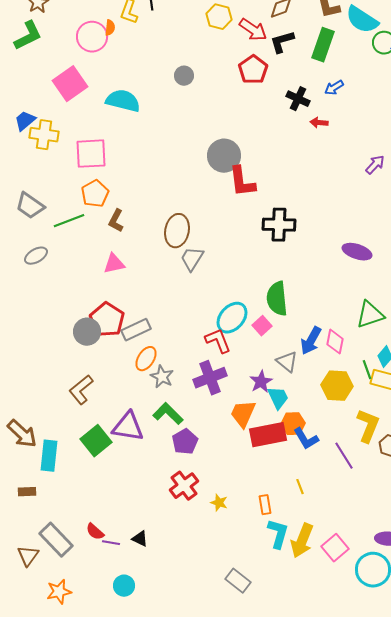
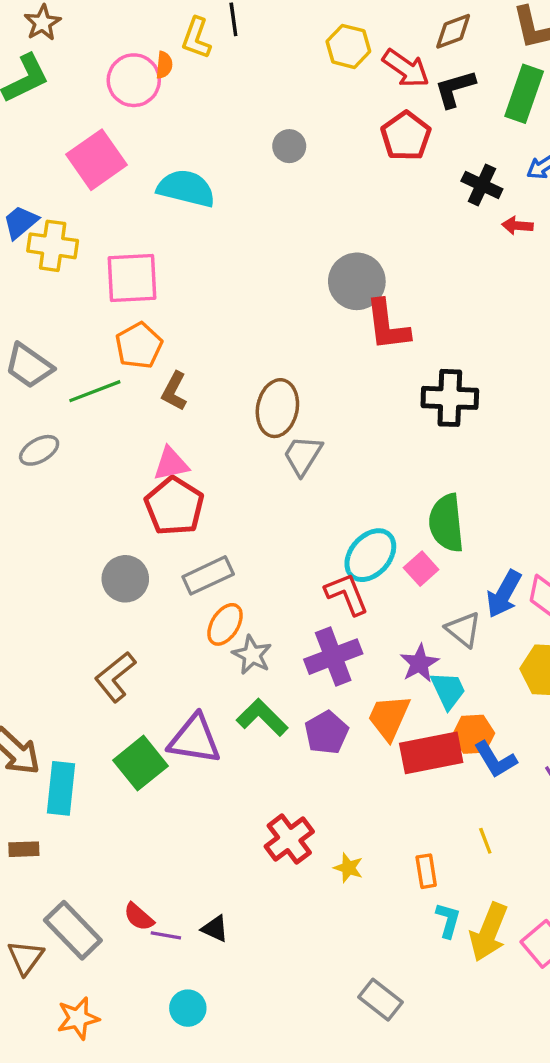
red pentagon: (107, 320) -> (174, 506), moved
purple pentagon: (185, 442) -> (326, 733), moved
cyan L-shape: (278, 534) -> (448, 920), size x0.7

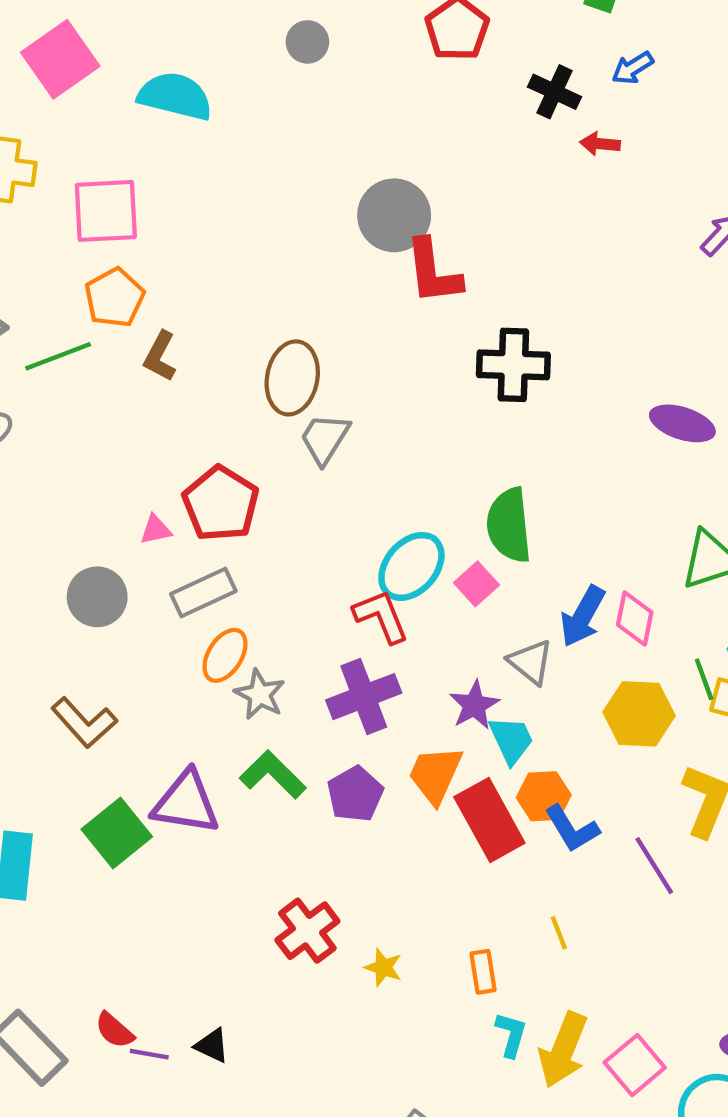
pink triangle: (171, 464) -> (156, 530), moved, size x0.7
red pentagon: (174, 506) -> (221, 504), moved
brown L-shape: (115, 677) -> (84, 723), turned -93
red rectangle: (431, 753) -> (489, 820), turned 72

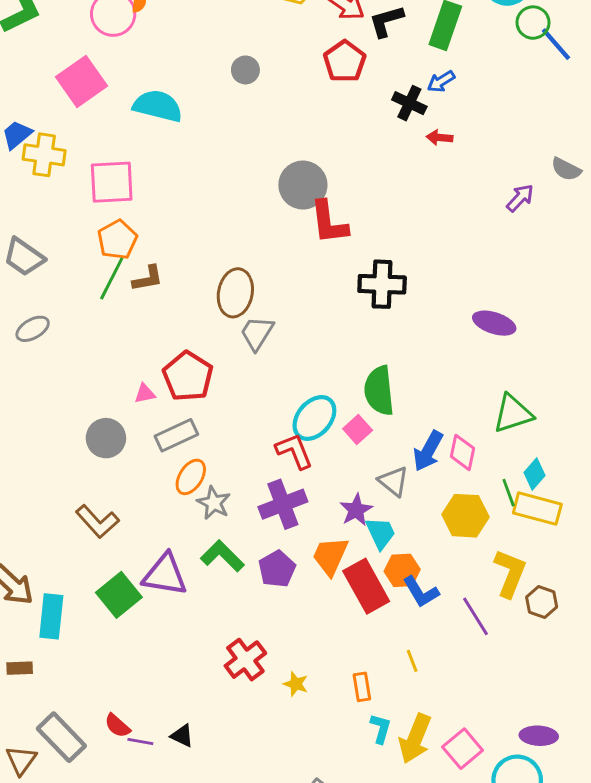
blue arrow: (633, 68) -> (441, 81), moved
green line: (58, 356) -> (112, 278), moved, turned -42
brown L-shape: (160, 356) -> (148, 278), turned -128

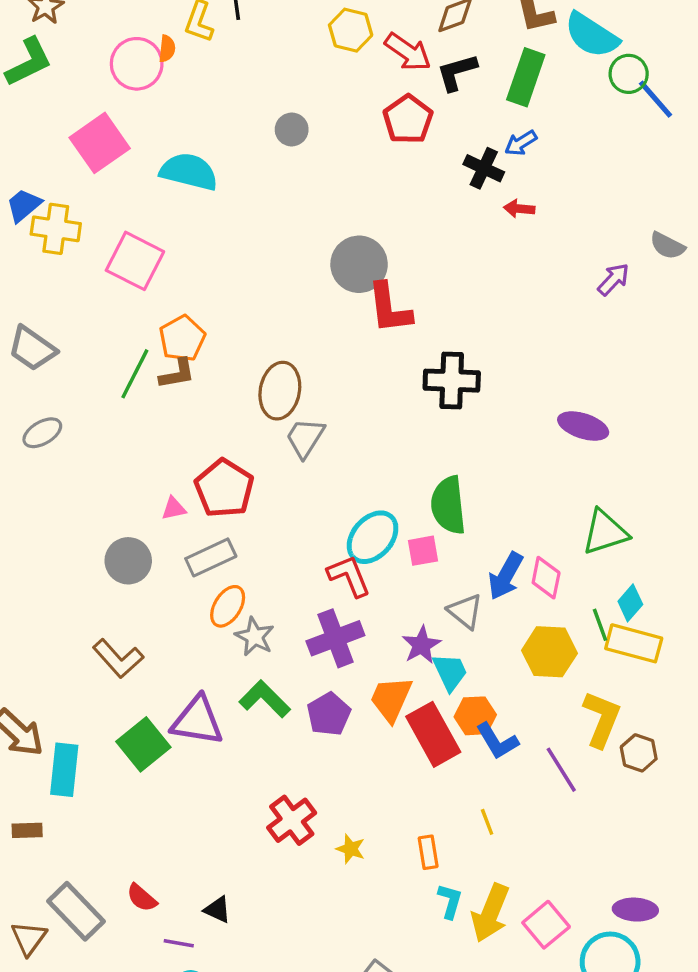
pink square: (112, 182) -> (135, 261), turned 30
orange pentagon: (117, 240) -> (182, 338), moved
pink square: (358, 429) -> (423, 551), turned 32
purple line: (140, 741) -> (179, 943), moved

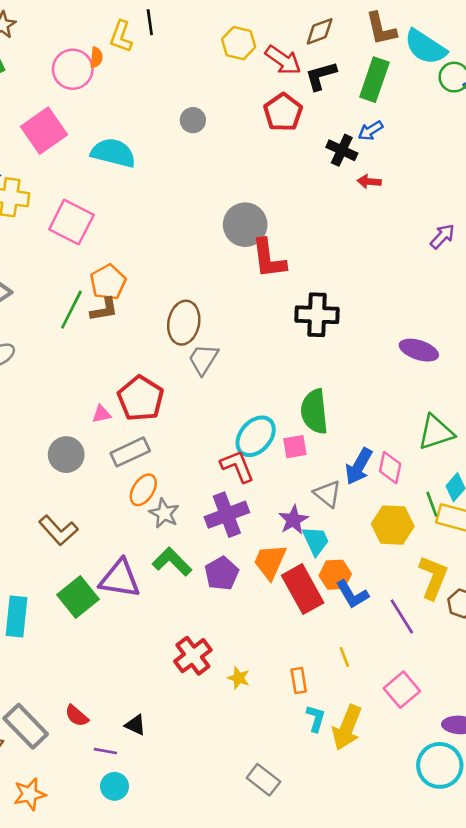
pink square: (546, 925) -> (402, 690), moved

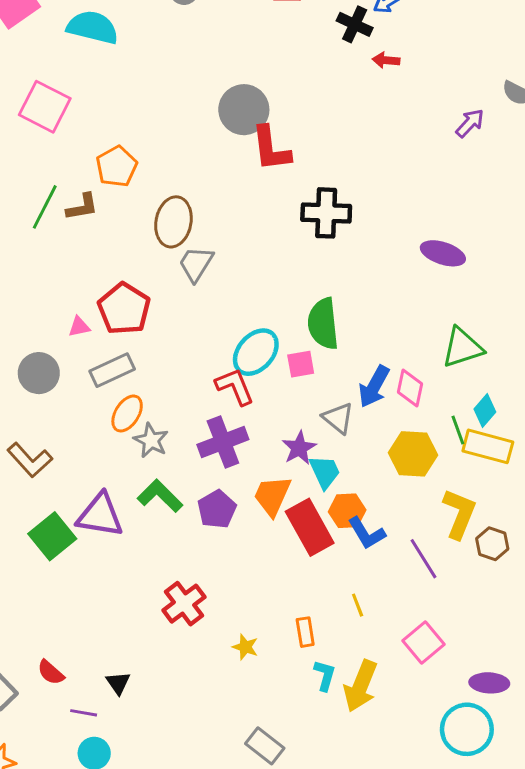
orange pentagon: (108, 282) -> (117, 167), moved
yellow star: (239, 678) -> (245, 647), moved
black triangle: (135, 725) -> (118, 683), turned 30

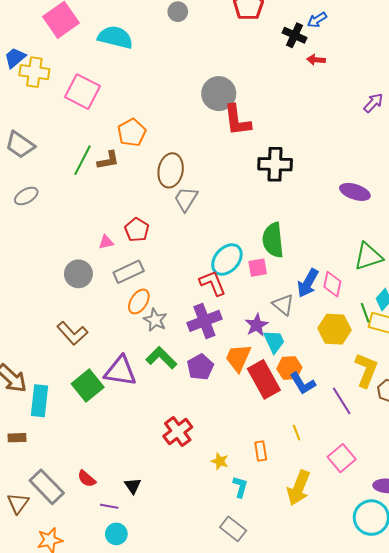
red pentagon: (124, 309) -> (137, 230), size x0.7
cyan L-shape: (325, 675) -> (240, 487), moved

